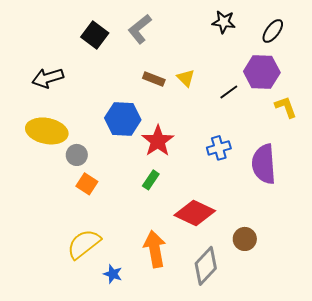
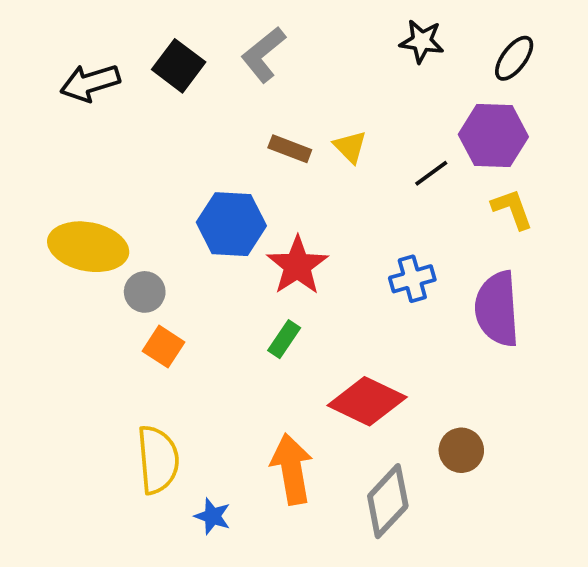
black arrow: (48, 78) -> (90, 83), moved
yellow L-shape: (286, 107) -> (512, 209), moved
yellow semicircle: (84, 244) -> (158, 460), turned 123

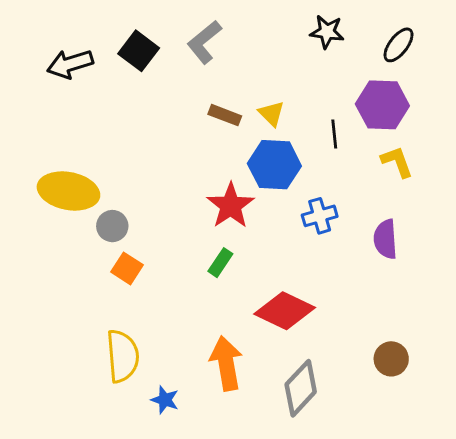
black line: (431, 173) -> (334, 134), turned -60
blue hexagon: (231, 224) -> (274, 165), moved
purple semicircle: (497, 309) -> (385, 239), size x0.7
brown circle: (461, 450) -> (391, 359), moved

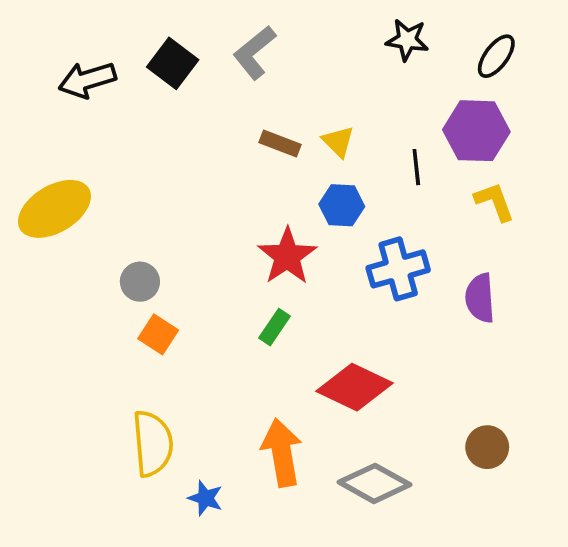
blue hexagon: (274, 165) -> (342, 205), size x0.7
yellow ellipse: (68, 191) -> (54, 209), moved, turned -42
blue cross: (320, 216) -> (398, 269), size x1.4
gray diamond: (301, 388) -> (374, 483), turned 76

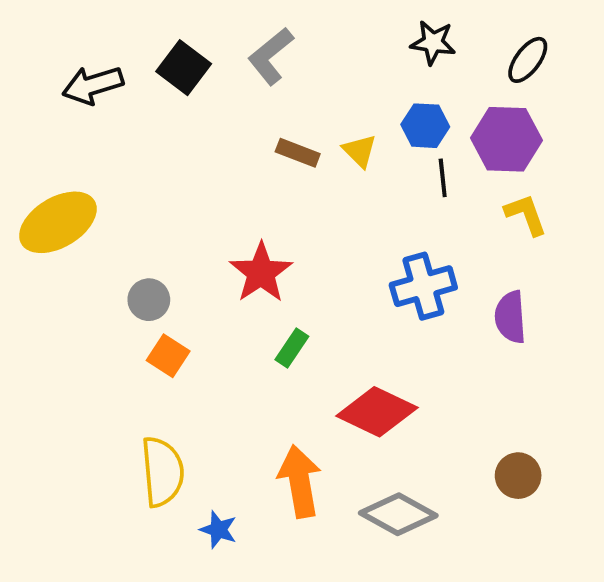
blue hexagon: (342, 205) -> (425, 126), moved
red star: (287, 256) -> (261, 273), moved

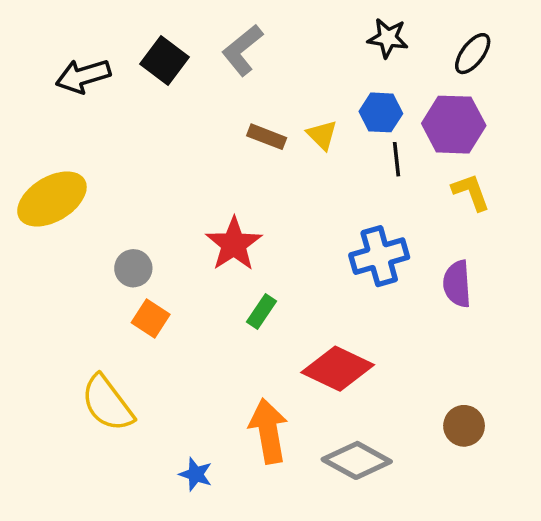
yellow semicircle: (162, 472) -> (107, 403), moved, turned 148

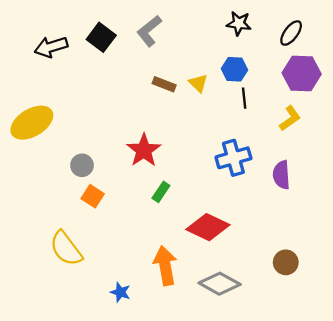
purple hexagon: (454, 125) -> (302, 74), moved
yellow L-shape: (471, 192) -> (290, 118), turned 75

